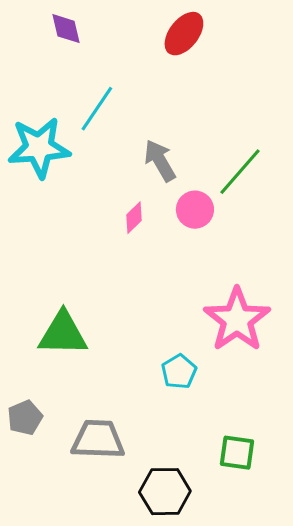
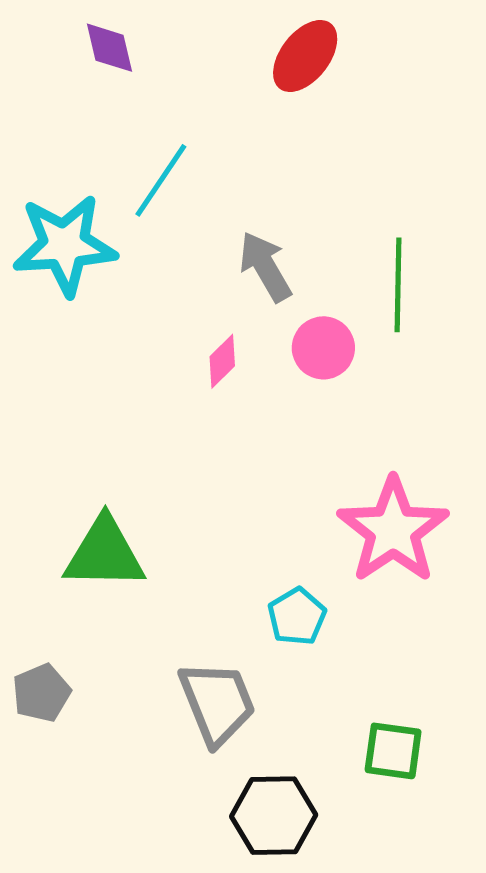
green line: (240, 172) -> (398, 285), turned -40
gray trapezoid: (98, 440) -> (217, 703), moved, turned 66

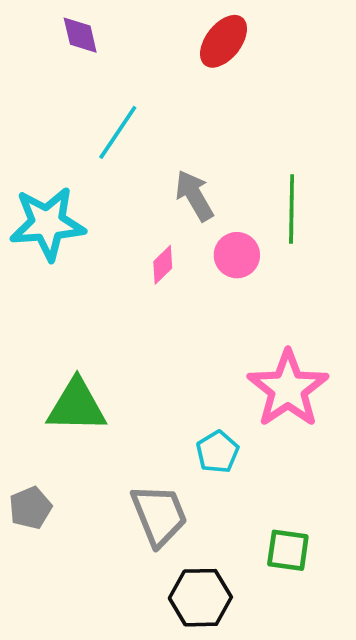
cyan star: (65, 245) -> (47, 224), moved

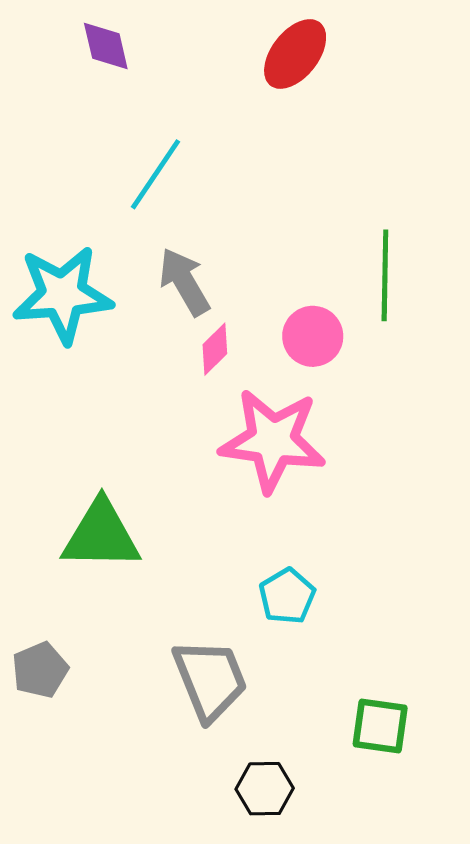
gray arrow: (194, 196) -> (184, 282), moved
pink star: (288, 389) -> (273, 441), moved, turned -30
black hexagon: (200, 598) -> (265, 789), size x0.7

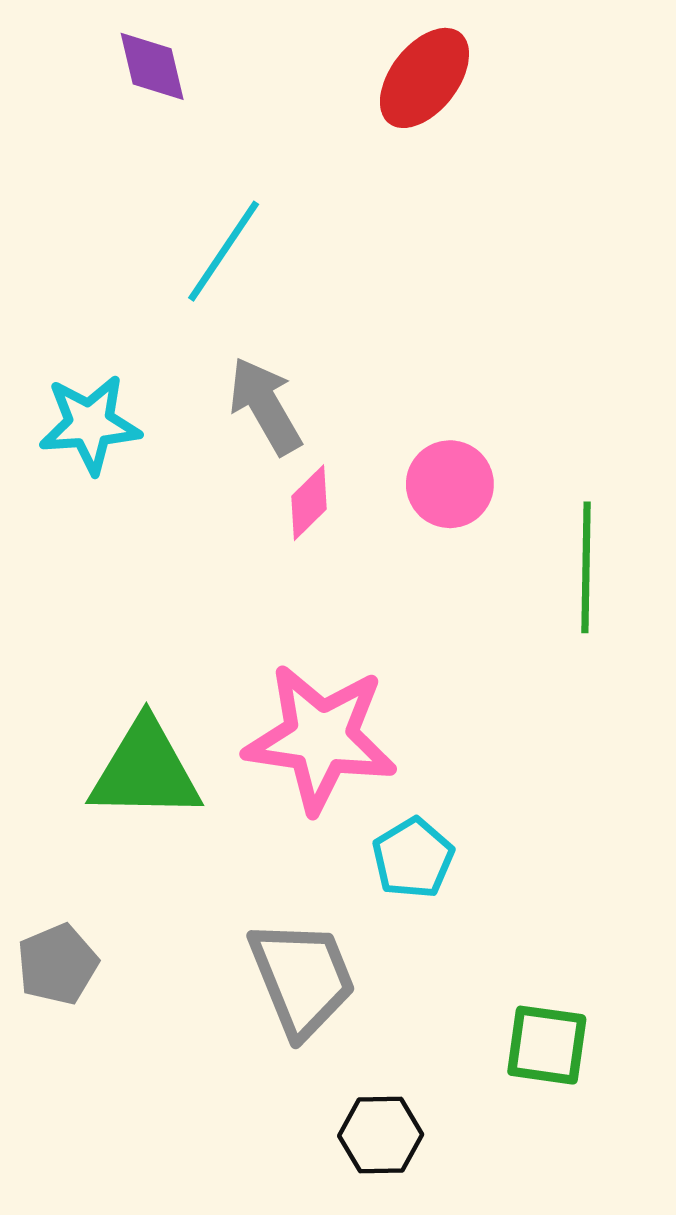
green line: (385, 275) -> (586, 567), moved
cyan star: (63, 295) -> (90, 424), size x0.7
pink star: (273, 441) -> (321, 738), moved

